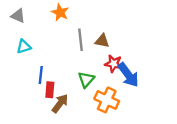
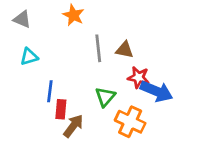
blue arrow: (128, 75) -> (156, 91), turned -30

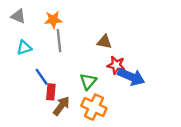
orange star: (73, 15) -> (53, 20), moved, turned -30
gray line: (98, 48) -> (59, 41), moved
blue line: (50, 91) -> (42, 77), turned -42
orange cross: (130, 122) -> (94, 107), moved

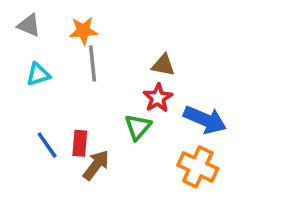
red star: (116, 65) -> (158, 98), moved, turned 30
blue line: (42, 77) -> (47, 145), moved
orange cross: (94, 107) -> (198, 167), moved

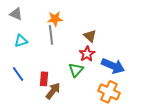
orange star: (83, 31) -> (55, 19), moved
brown triangle: (163, 65) -> (90, 36), turned 32
blue line: (47, 145) -> (18, 74), moved

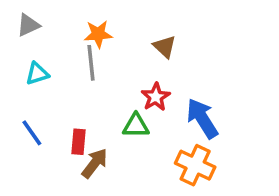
gray triangle: (16, 14) -> (28, 25), turned -48
brown triangle: (90, 36) -> (165, 47), moved
blue arrow: (113, 66) -> (202, 118), turned -145
green triangle: (76, 70) -> (136, 126), turned 49

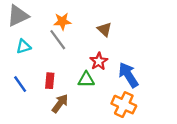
gray triangle: (28, 25) -> (18, 16), size x1.5
gray line: (91, 63) -> (58, 40), turned -30
red rectangle: (78, 142) -> (50, 81), moved

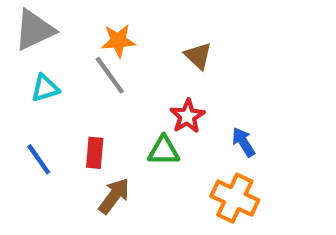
blue arrow: (128, 75) -> (243, 142), size x0.6

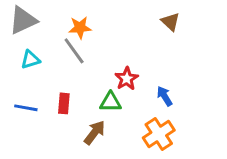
brown triangle: (198, 56) -> (170, 22), moved
blue line: (39, 159) -> (26, 108), turned -45
brown arrow: (114, 196) -> (95, 133), moved
orange cross: (235, 198) -> (159, 134), turned 32

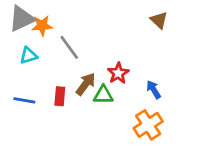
orange star: (80, 28) -> (42, 26), moved
brown arrow: (95, 133) -> (86, 84), moved

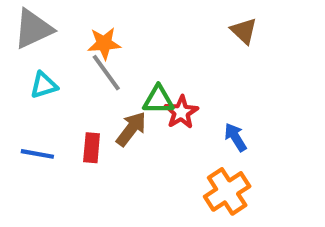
orange star: (42, 26) -> (104, 43), moved
green triangle: (103, 95) -> (158, 100), moved

